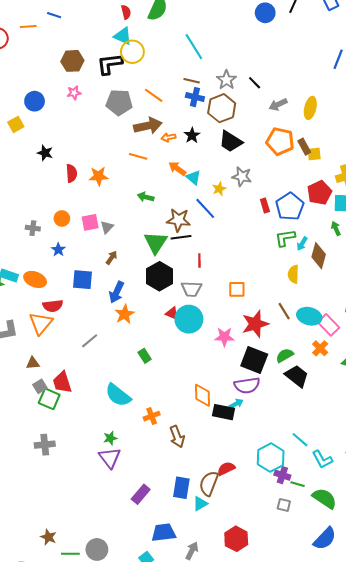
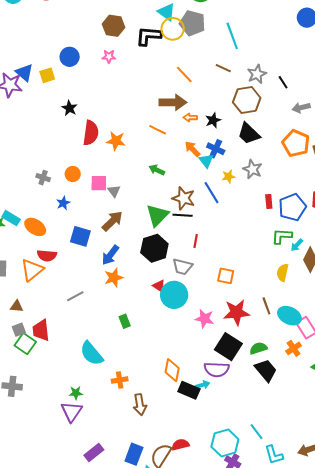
blue cross: (195, 97) -> (216, 149), moved
gray pentagon: (119, 102) -> (192, 23), moved
red semicircle: (72, 173) -> (91, 133), size x1.4
gray triangle: (107, 227) -> (114, 191), turned -32
brown arrow: (112, 258) -> (112, 221), size x1.6

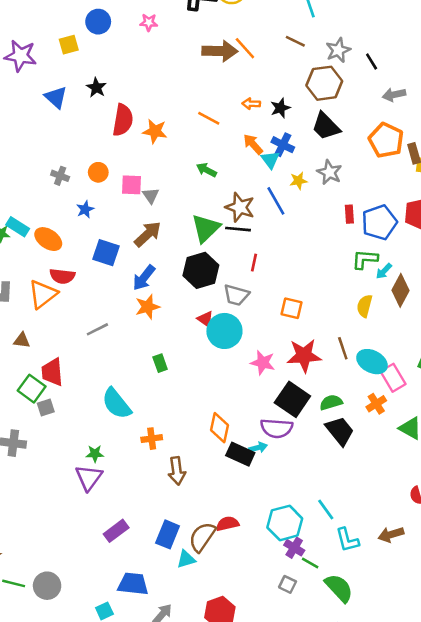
blue triangle: (24, 73) -> (56, 97), moved
brown arrow: (173, 102) -> (220, 51), moved
gray square: (19, 330) -> (46, 408), moved

